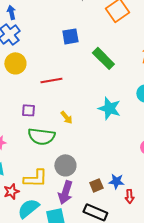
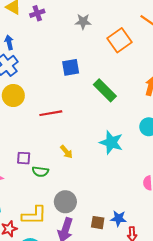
purple square: (28, 110) -> (24, 158), moved
green semicircle: (41, 136) -> (40, 172), size x0.6
brown square: (96, 185) -> (98, 223), turned 32

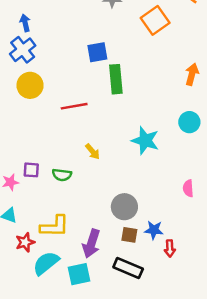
green rectangle: (105, 90) -> (116, 79), moved, turned 40
purple square: (24, 158) -> (31, 170), moved
gray circle: (65, 202) -> (124, 207), moved

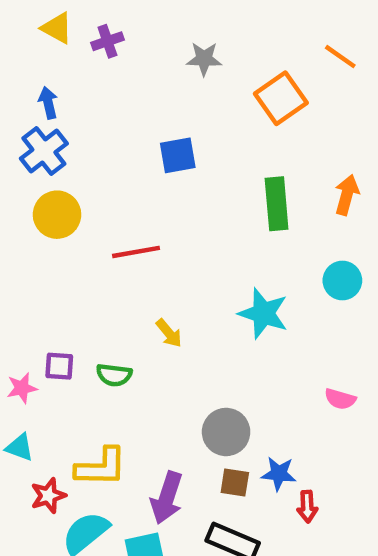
green rectangle: (116, 79) -> (277, 204), moved
pink semicircle: (188, 188) -> (340, 399), turned -70

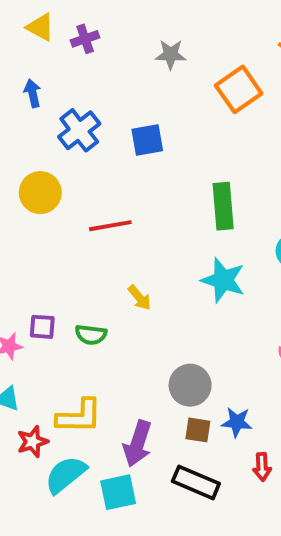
blue cross: (44, 151) -> (79, 130), moved
green rectangle: (277, 204) -> (223, 206), moved
red arrow: (307, 507) -> (262, 467), moved

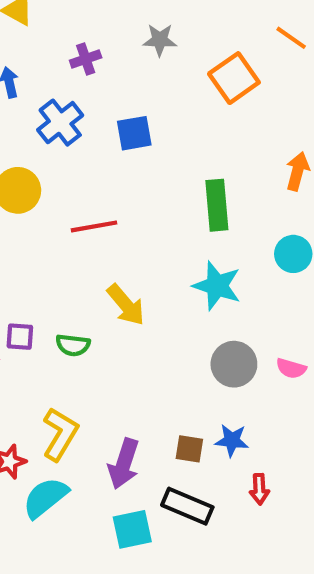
purple cross: (85, 39) -> (86, 59), moved
yellow arrow: (140, 298) -> (126, 305), size x1.5
gray circle: (190, 385) -> (234, 364), moved
yellow L-shape: (79, 416) -> (60, 434), turned -60
cyan square: (118, 492) -> (132, 529), moved

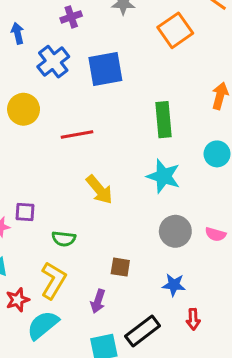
blue square: (134, 133) -> (105, 69), size x1.4
green semicircle: (73, 345) -> (64, 239), moved
brown square: (189, 449) -> (120, 267), moved
purple arrow: (124, 464) -> (98, 301), size x0.7
black rectangle: (187, 506) -> (143, 331), turned -60

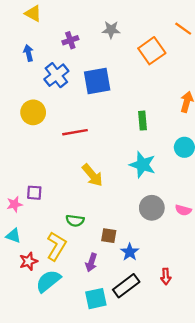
green rectangle: (163, 120) -> (142, 121), size x0.7
green semicircle: (64, 239) -> (75, 221), moved
blue star: (174, 285) -> (130, 252), moved, turned 30

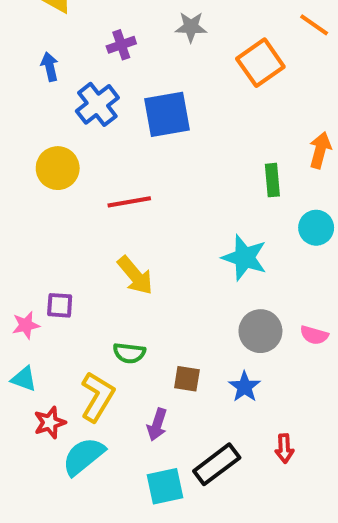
green rectangle: (142, 121) -> (272, 180), moved
yellow arrow: (92, 175) -> (135, 275), moved
blue star: (130, 252) -> (245, 387), moved

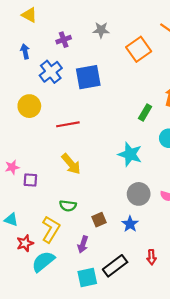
green rectangle: (272, 180) -> (145, 113), turned 35
pink star: (26, 325) -> (12, 167), moved
brown square: (187, 379) -> (99, 220), turned -32

